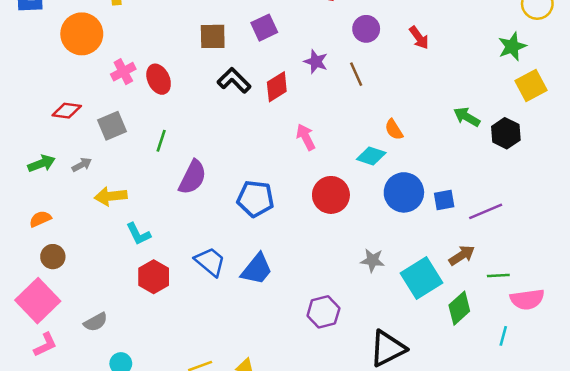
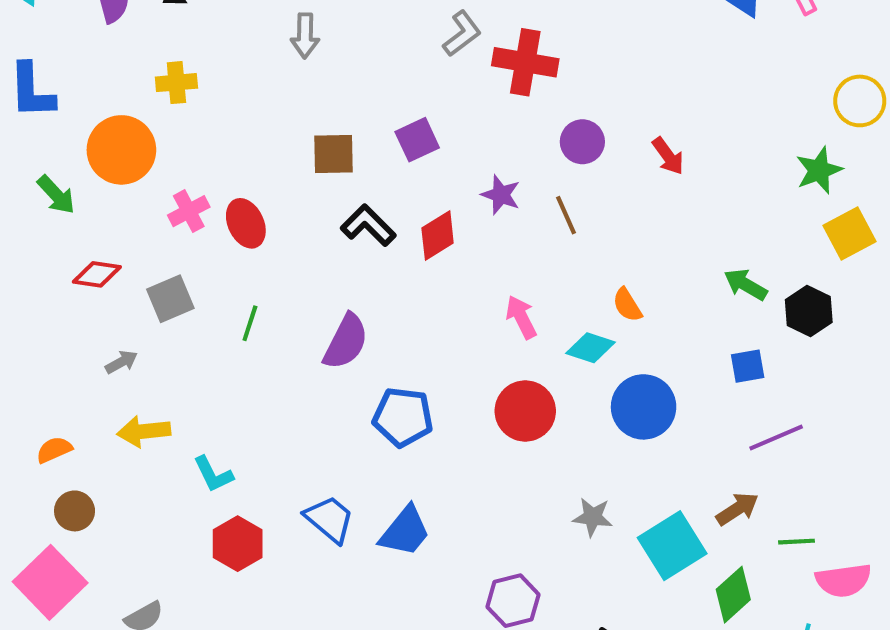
pink arrow: (306, 137) -> (521, 317), moved
green arrow: (42, 163) -> (56, 195), moved, turned 68
purple semicircle: (193, 177) -> (346, 342), moved
yellow arrow: (111, 196) -> (144, 431), moved
blue square: (444, 200) -> (748, 366), moved

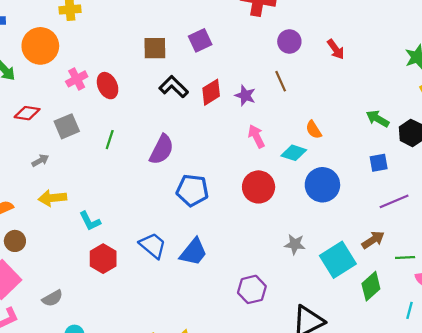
purple star: (501, 195) -> (245, 96), moved

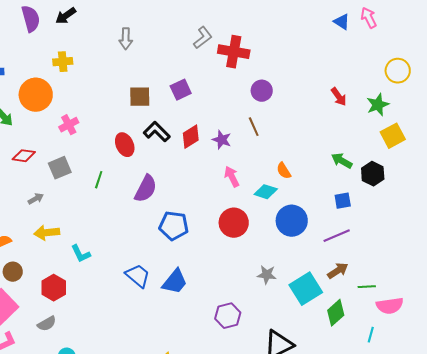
red arrow: (336, 49) -> (339, 97), moved
red ellipse: (108, 86) -> (125, 145), moved
purple line: (394, 201) -> (337, 236), moved
red hexagon: (103, 259) -> (54, 288), moved

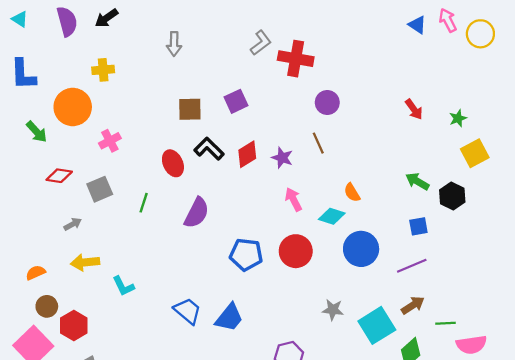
yellow circle: (398, 71) -> (480, 34), moved
green star: (378, 105) -> (458, 118), size x0.7
blue pentagon: (174, 226) -> (246, 255), moved
red hexagon: (54, 288) -> (74, 325), moved

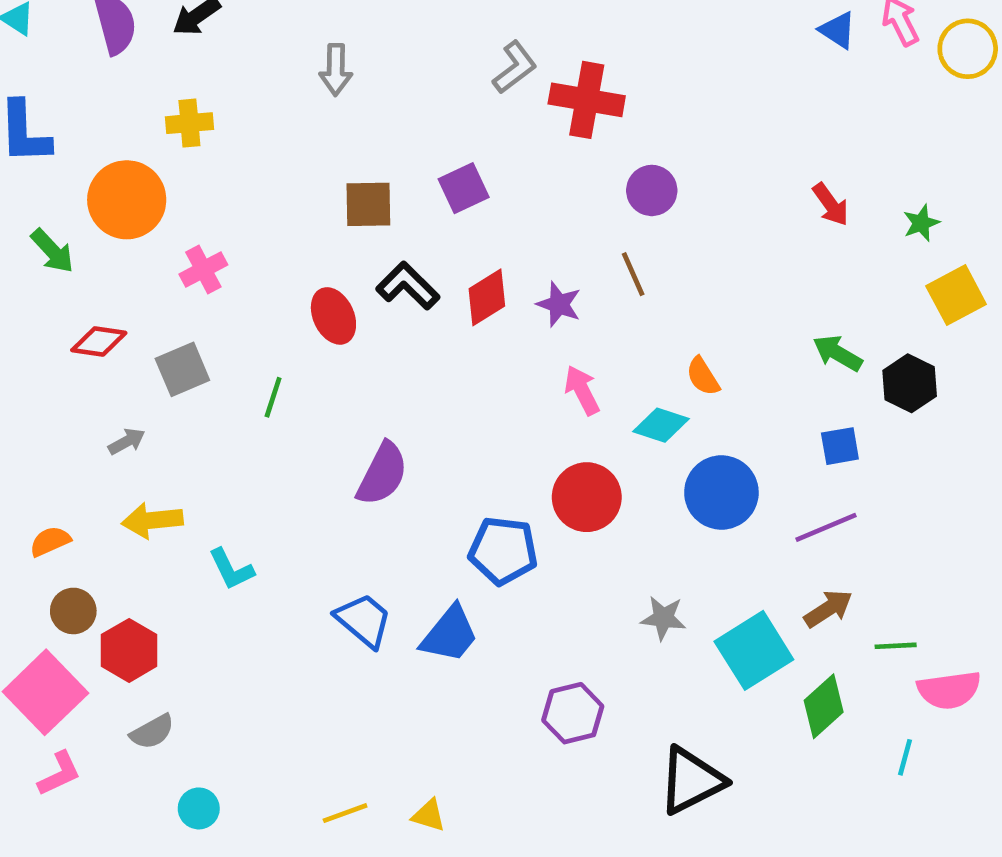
purple semicircle: (197, 213) -> (382, 474), moved
blue pentagon: (246, 255) -> (503, 551), moved

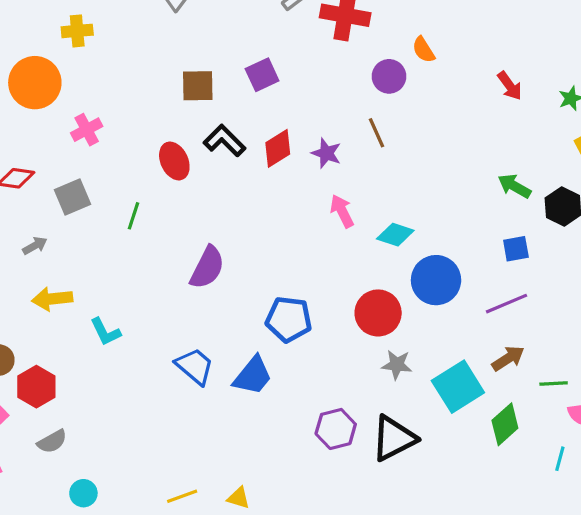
orange semicircle: (703, 376) -> (423, 50), moved
red circle: (587, 497) -> (378, 313), moved
black triangle: (691, 781) -> (394, 438), moved

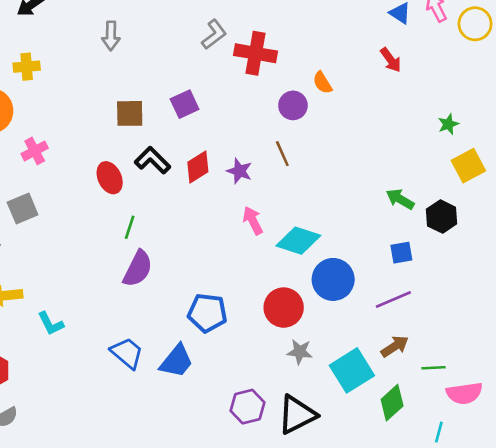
red arrow: (510, 86) -> (391, 60), moved
green line: (134, 216) -> (130, 227), moved
cyan diamond: (395, 235) -> (298, 241), size x1.4

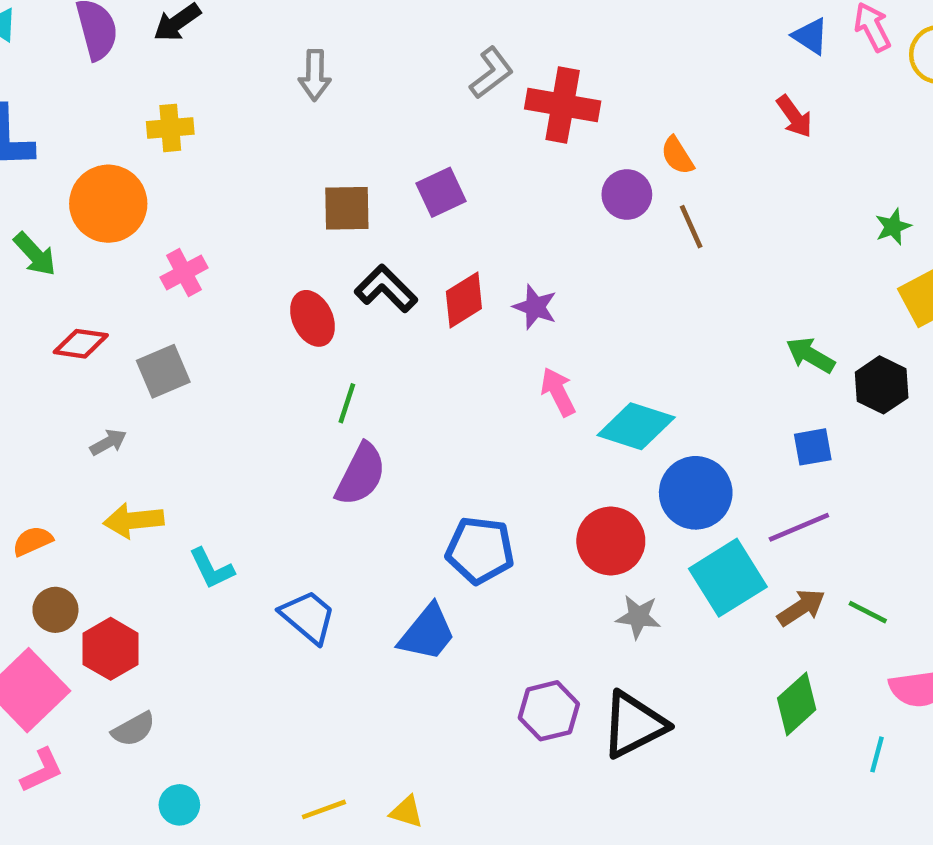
brown line: (282, 154) -> (691, 227), moved
blue trapezoid: (127, 353) -> (308, 617), moved
green line: (434, 368) -> (868, 612), moved, turned 30
cyan square: (352, 370) -> (728, 578), moved

